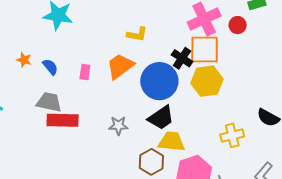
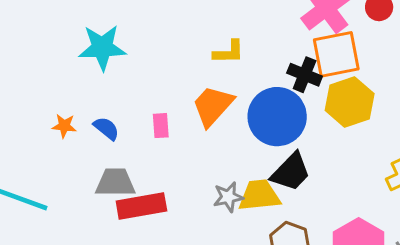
yellow trapezoid: (172, 142) -> (259, 195), moved

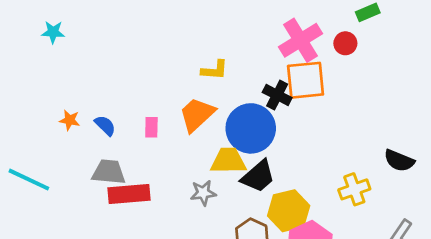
cyan star: (102, 48) -> (53, 32), moved, size x0.6
yellow hexagon: (350, 102) -> (289, 211), moved
yellow trapezoid: (259, 195) -> (228, 161), moved

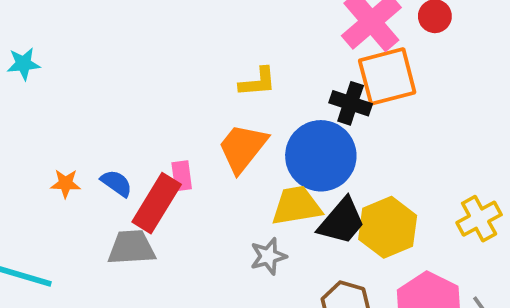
red rectangle: (129, 194) -> (157, 203), moved, turned -45
yellow hexagon: (289, 211) -> (388, 227), moved

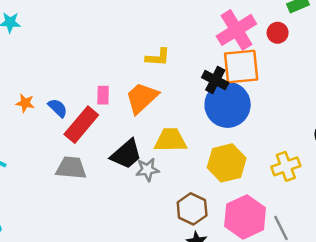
blue circle: (321, 156) -> (228, 105), moved
pink rectangle: (182, 176) -> (103, 95), moved
black trapezoid: (342, 221) -> (126, 154), moved
gray trapezoid: (131, 248) -> (71, 168), moved

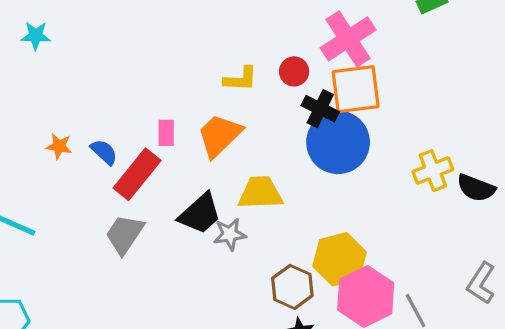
red circle: (278, 33) -> (294, 71), moved
yellow hexagon: (227, 163) -> (340, 259), moved
yellow cross: (286, 166) -> (433, 171), moved
gray trapezoid: (71, 168) -> (124, 234), turned -60

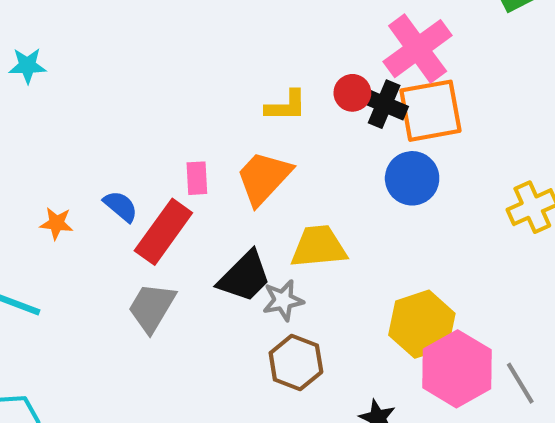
black cross: (320, 109) -> (384, 104), moved
blue circle: (338, 142) -> (412, 178), size x0.7
orange star: (59, 146) -> (56, 223), moved
brown hexagon: (292, 287) -> (296, 362), moved

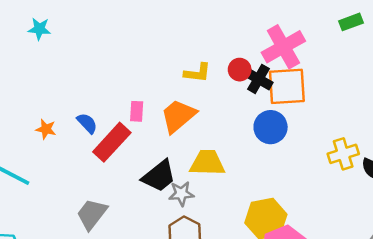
gray trapezoid: (152, 307) -> (92, 214), moved

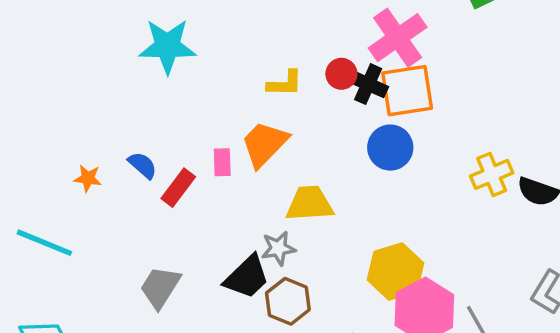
cyan star: (39, 29) -> (167, 46), moved, size x1.8
pink rectangle: (137, 111) -> (222, 162), moved
red rectangle: (112, 142) -> (178, 188), size x0.7
black trapezoid: (159, 176) -> (247, 277), moved

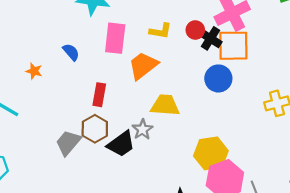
pink rectangle: (222, 162) -> (115, 38), moved, size x1.8
blue semicircle: (143, 165) -> (71, 52), moved
red rectangle: (178, 188) -> (99, 95), moved, turned -35
gray star: (278, 248) -> (142, 129), turned -30
brown hexagon: (288, 301) -> (95, 129), moved

